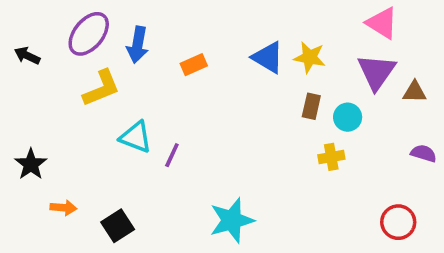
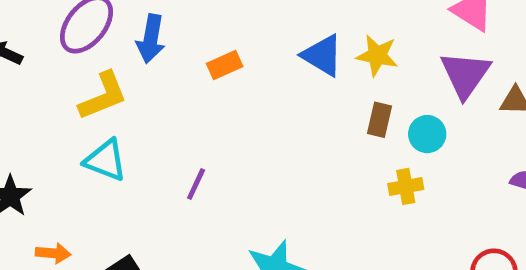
cyan triangle: (136, 137) -> (106, 160), moved

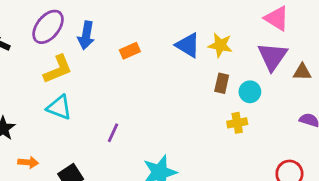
purple line: (196, 184) -> (113, 133), moved

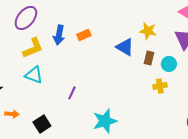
blue arrow: (86, 35) -> (59, 35), moved
blue triangle: (188, 45) -> (125, 47), moved

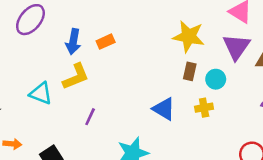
yellow star: (148, 31) -> (189, 36), size x1.4
blue triangle: (125, 47) -> (164, 109), moved
yellow L-shape: (33, 48) -> (76, 77), moved

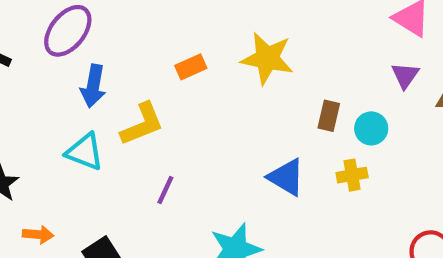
yellow star: (189, 36) -> (267, 58), moved
blue arrow: (73, 42) -> (93, 86), moved
purple triangle: (236, 47) -> (405, 75), size x0.6

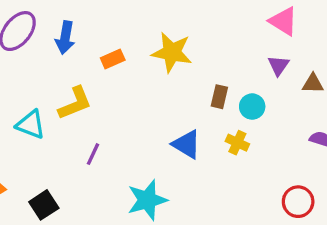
blue arrow: (93, 86) -> (65, 38), moved
yellow cross: (352, 175) -> (237, 143), turned 35

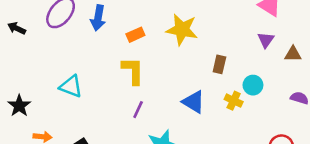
yellow L-shape: (75, 103) -> (133, 71), moved, turned -68
cyan circle: (252, 107) -> (253, 85), moved
purple line: (93, 154) -> (138, 110), moved

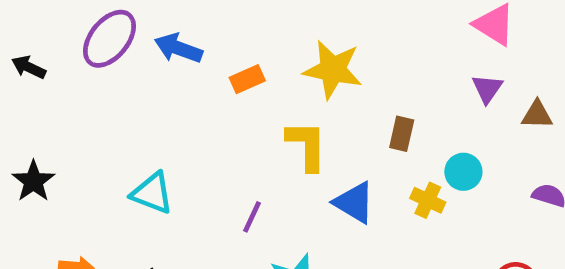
blue arrow: (98, 18) -> (178, 48), turned 100
yellow L-shape: (133, 71) -> (307, 146), moved
cyan triangle: (71, 86) -> (152, 193), moved
black star: (19, 106) -> (33, 181), moved

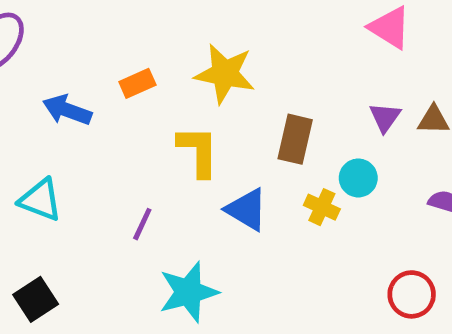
blue arrow: (178, 48) -> (67, 110), moved
purple triangle: (487, 89) -> (385, 117), moved
brown rectangle: (402, 134) -> (295, 139), size x1.4

